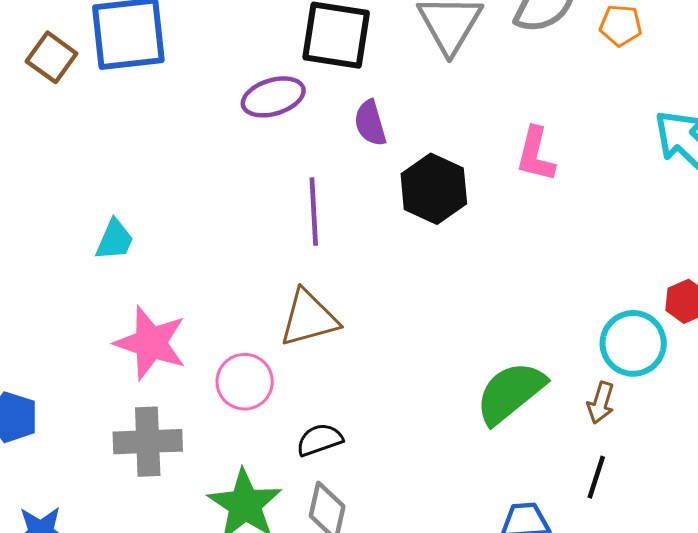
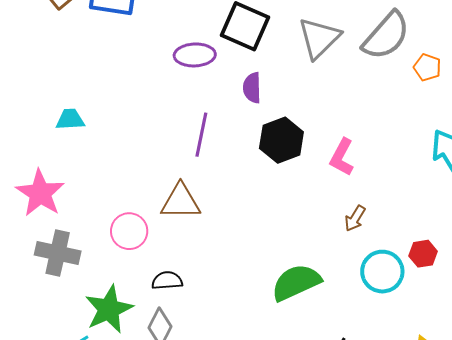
pink L-shape: (536, 154) -> (342, 157), moved
cyan trapezoid: (115, 240) -> (70, 119), turned -132
pink star: (151, 343) -> (40, 193), moved
brown arrow: (601, 403) -> (355, 218), moved

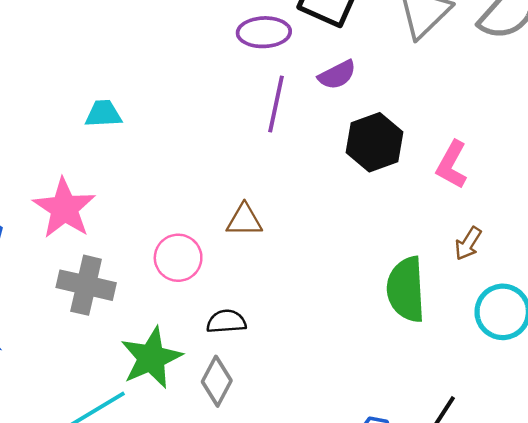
purple semicircle: (252, 88) -> (337, 75), turned -116
purple line: (201, 135) -> (276, 104), moved
brown triangle: (180, 202) -> (244, 220), size x0.7
green semicircle: (296, 282) -> (406, 289), moved, turned -69

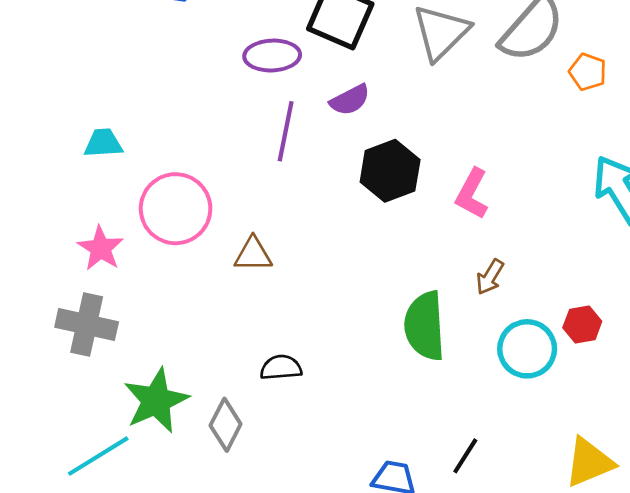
pink star: (64, 208) -> (101, 248), moved, size x0.7
pink circle: (178, 258) -> (176, 209), moved, size x1.4
black semicircle: (226, 322) -> (281, 368), moved

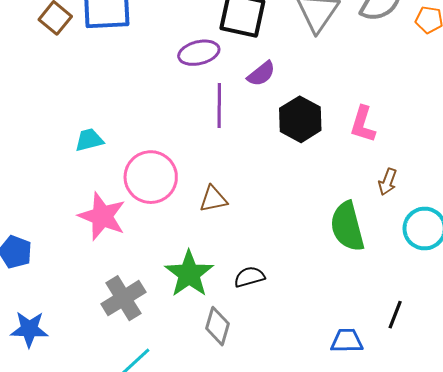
pink star: (101, 248) -> (102, 216), size x1.4
gray cross: (87, 324) -> (123, 298), moved, turned -33
green star: (156, 401) -> (189, 274), moved

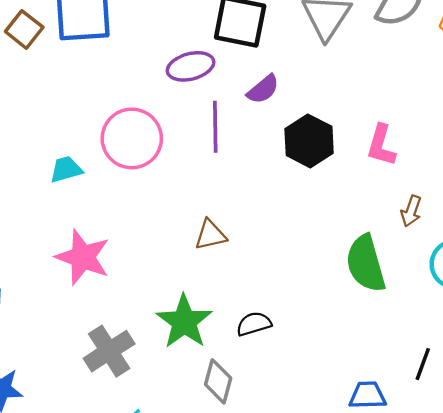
pink circle: (151, 177) -> (132, 138), moved

